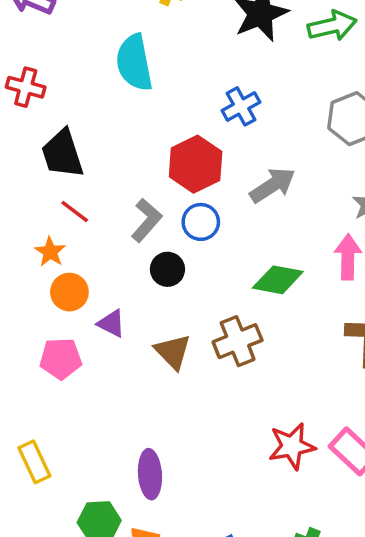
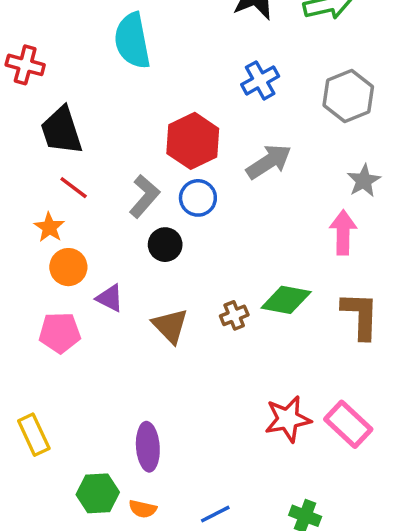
blue cross: (241, 106) -> (260, 80), moved
green diamond: (278, 280) -> (286, 300), moved
brown cross: (238, 341) -> (234, 315), size x0.6

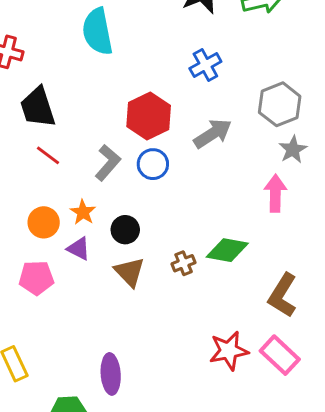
gray hexagon: (348, 96) -> (280, 104), moved
orange star: (49, 227) -> (83, 212), moved
black circle: (165, 245) -> (125, 230), moved
brown L-shape: (360, 315) -> (283, 295), moved, turned -150

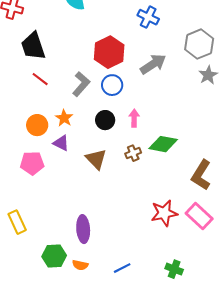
blue cross: (205, 65) -> (148, 17), turned -35
pink arrow: (275, 193) -> (134, 118), moved, size x0.7
black circle: (125, 230) -> (105, 120), moved

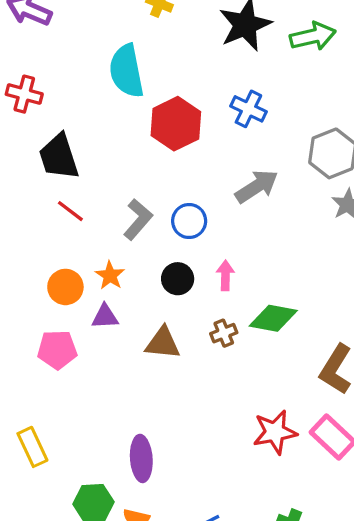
red hexagon: (109, 52) -> (176, 124), moved
purple triangle: (61, 143) -> (105, 317), turned -30
brown triangle: (96, 159) -> (163, 343), turned -40

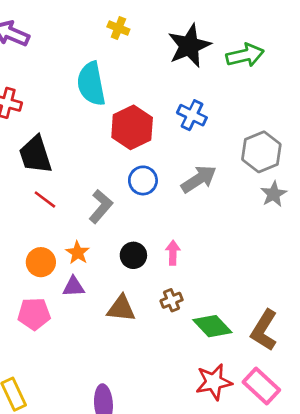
blue circle: (189, 221) -> (143, 180), moved
green diamond: (273, 318) -> (212, 326), moved, turned 36

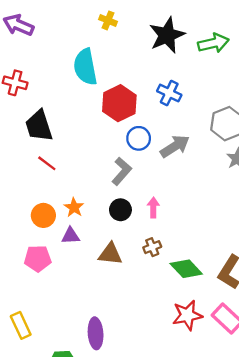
blue circle: (143, 180) -> (139, 138), moved
gray L-shape: (101, 206) -> (122, 171), moved

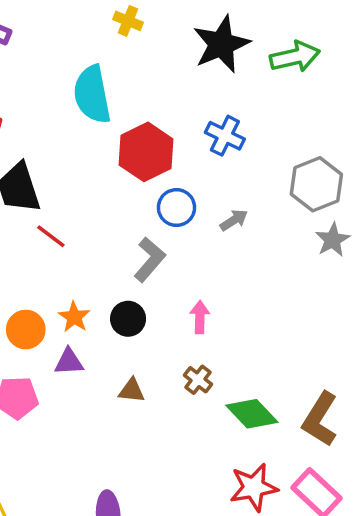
gray arrow: (175, 146) -> (234, 220), size x0.6
red line: (47, 163) -> (51, 236), moved
black circle: (120, 210) -> (128, 319), moved
brown cross: (152, 247) -> (198, 380), turned -30
brown triangle: (110, 254) -> (132, 391), size x0.7

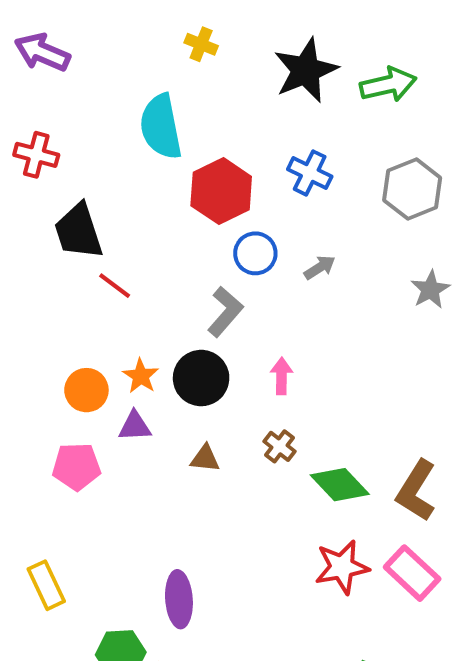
gray hexagon: (316, 184) -> (412, 189), moved
black circle: (128, 319) -> (201, 378), size x1.4

